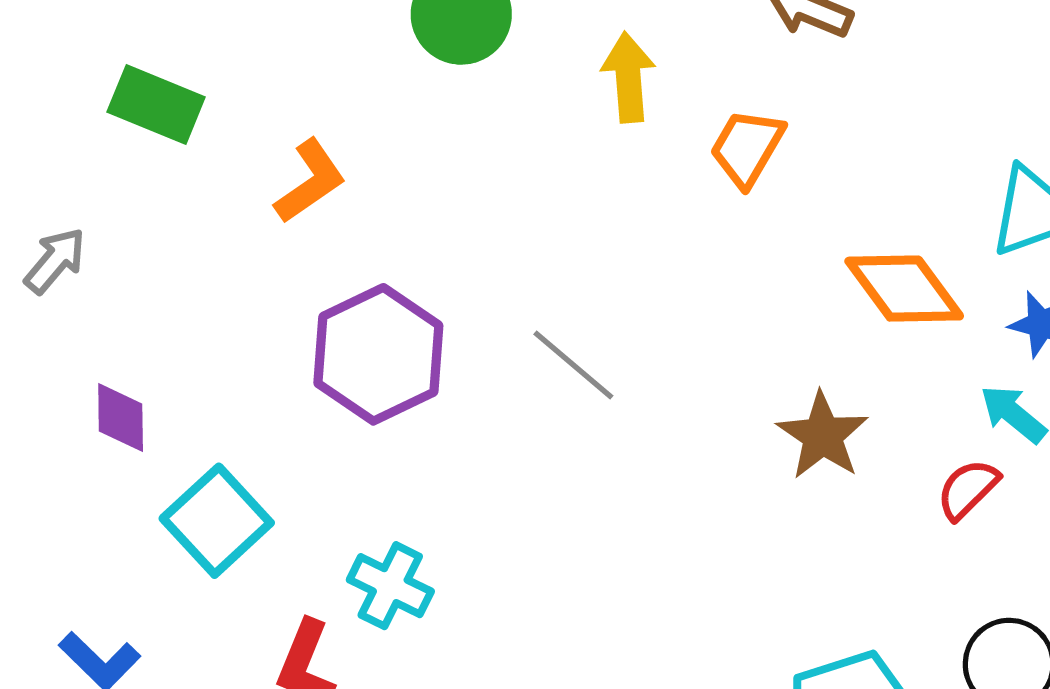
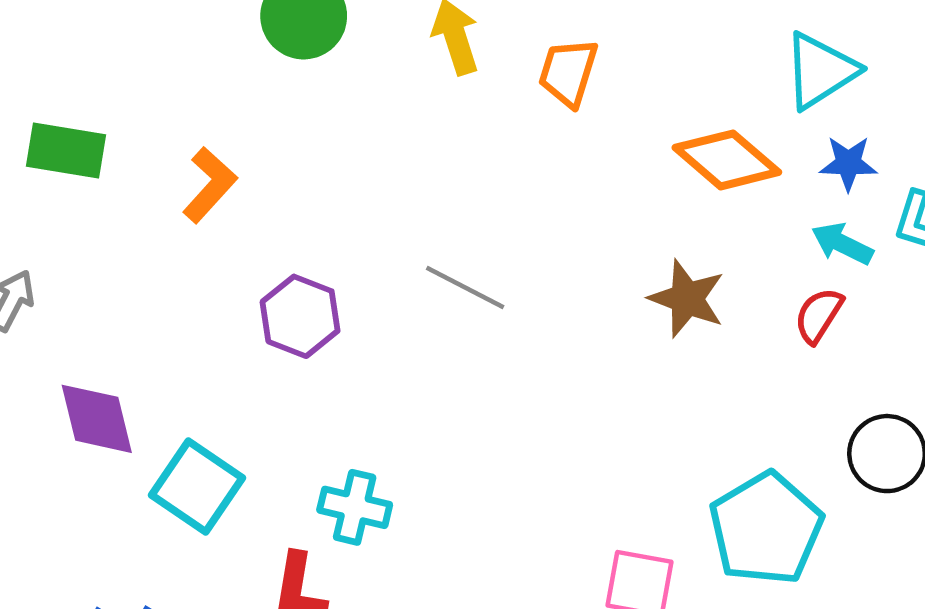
purple hexagon: (378, 354) -> (300, 316), size x0.7
purple diamond: (121, 418) -> (97, 419), size x1.4

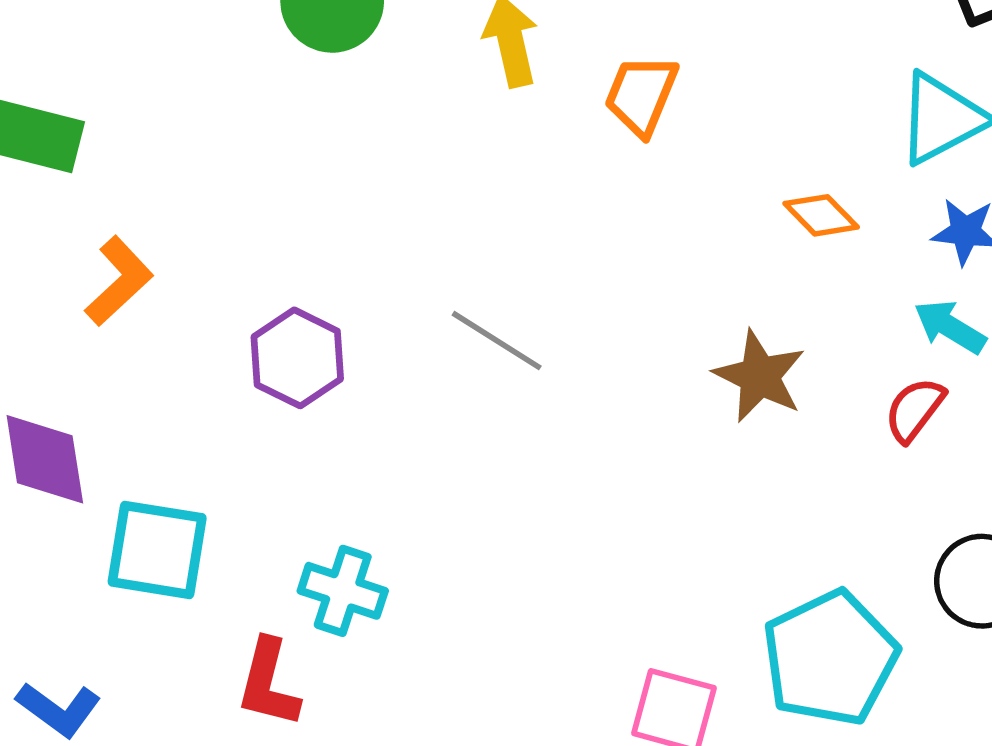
orange diamond: (727, 160) -> (821, 215), size x0.6
orange L-shape: (210, 185) -> (119, 281), moved
cyan square: (197, 487) -> (157, 550), turned -30

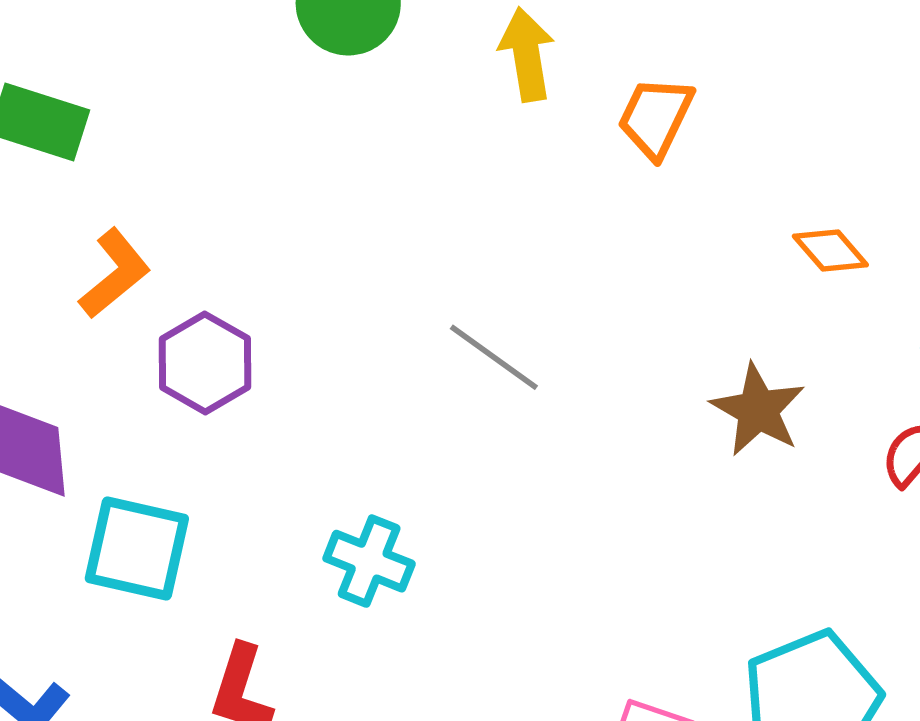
purple hexagon: (297, 358) -> (205, 363), moved
cyan cross: (343, 591) -> (369, 561), moved

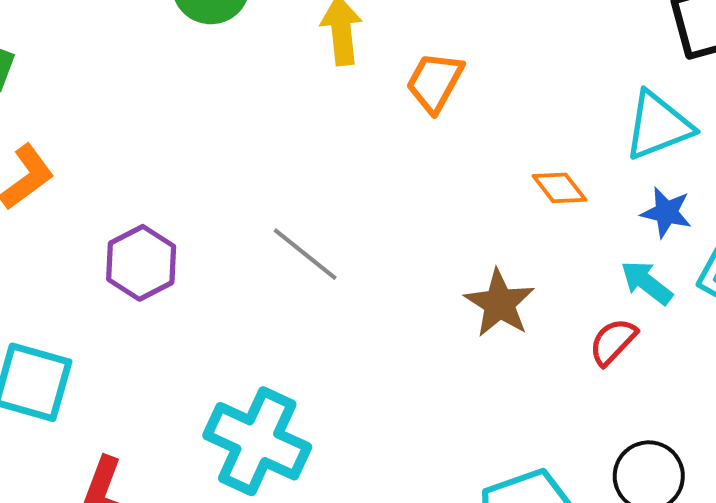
purple hexagon: (205, 363) -> (141, 263), moved
cyan cross: (369, 561) -> (257, 441), moved, size x1.6

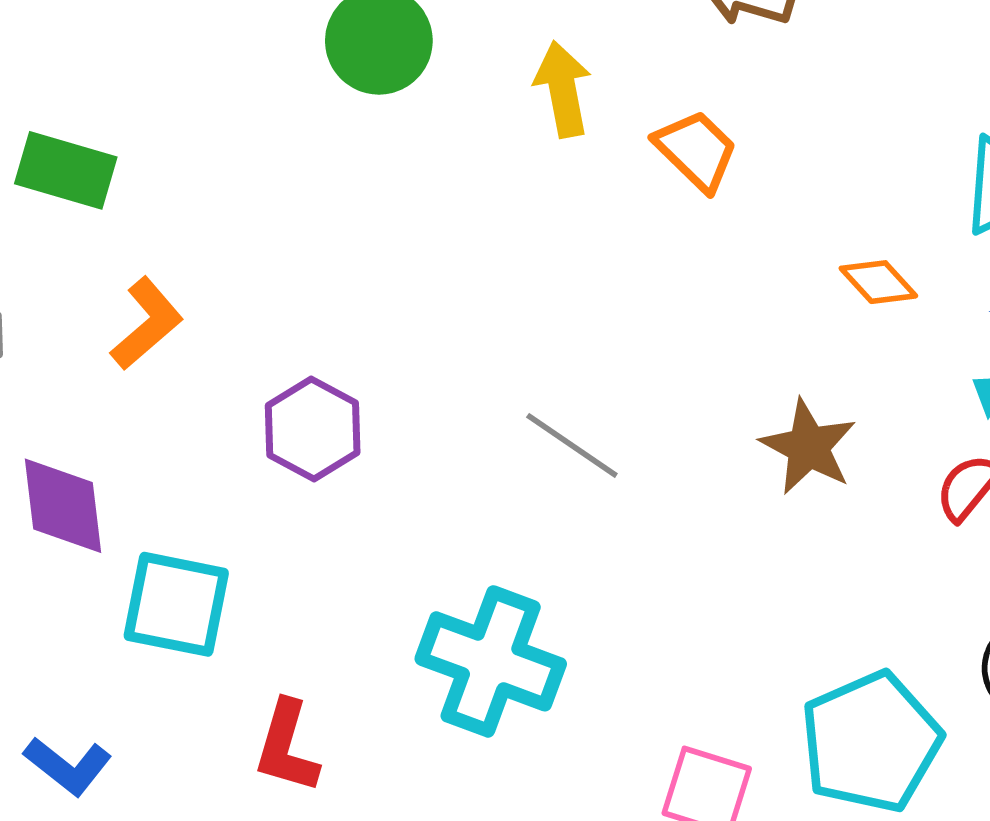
orange trapezoid: (435, 82) -> (696, 150), turned 110
gray line: (305, 254) -> (572, 445), moved

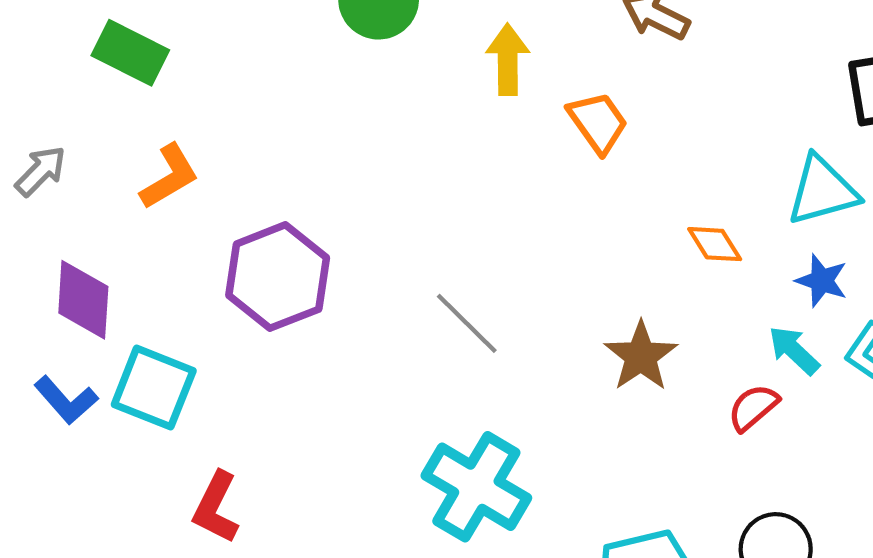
purple hexagon: (313, 429) -> (278, 277), size x1.4
cyan cross: (491, 661) -> (476, 487), moved
blue L-shape: (68, 766) -> (66, 400), moved

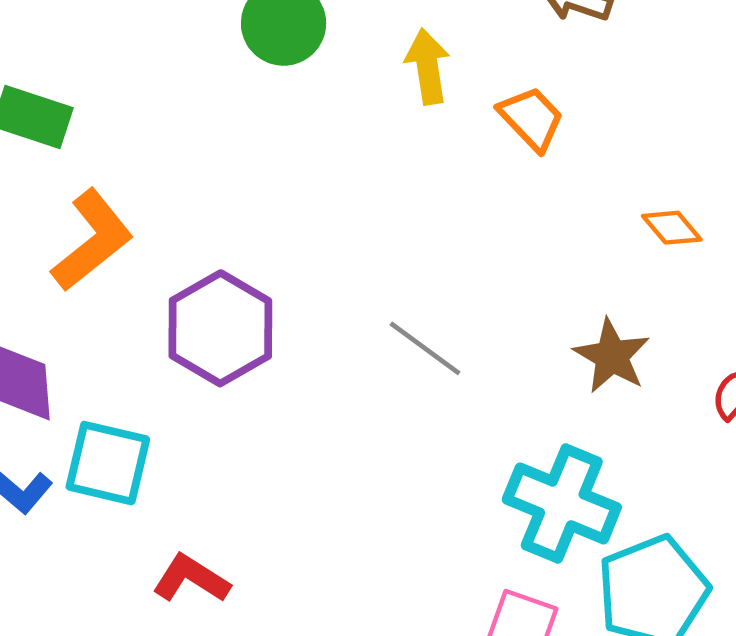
orange L-shape: (169, 177) -> (92, 240), size x1.4
cyan cross: (476, 487) -> (562, 503), moved
red L-shape: (216, 507) -> (191, 579), turned 104

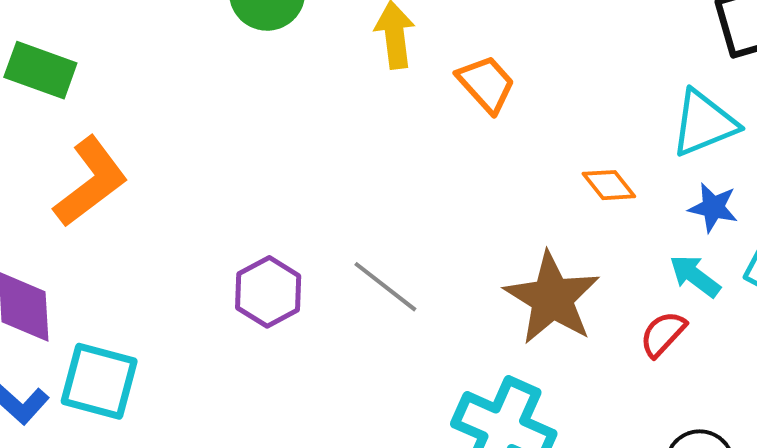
purple hexagon: (220, 328) -> (268, 292), moved, size x0.7
brown star: (612, 356) -> (552, 298), size x1.4

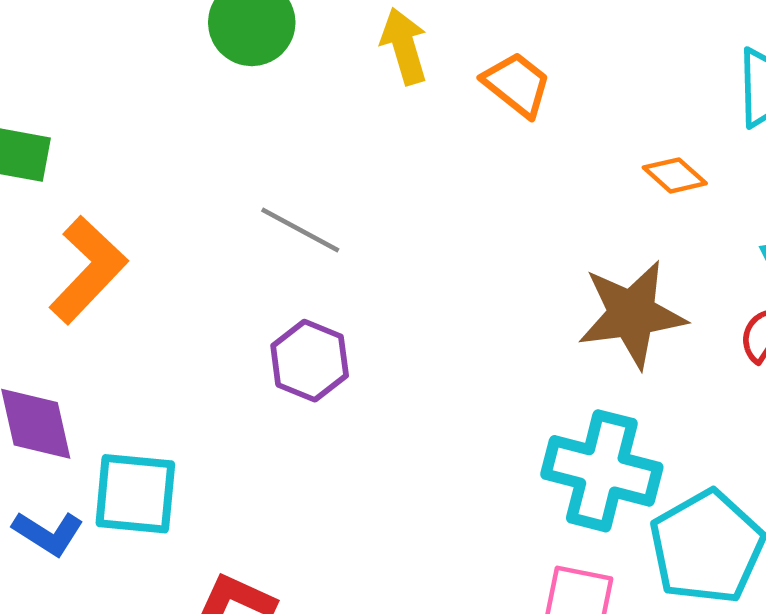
gray line: (385, 287) -> (300, 230), moved
brown star: (552, 298) -> (632, 314), turned -30

